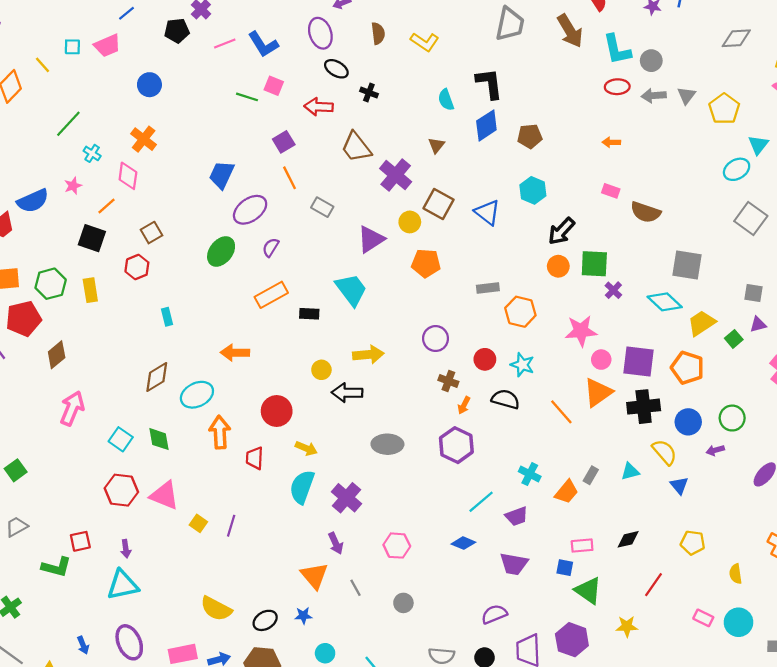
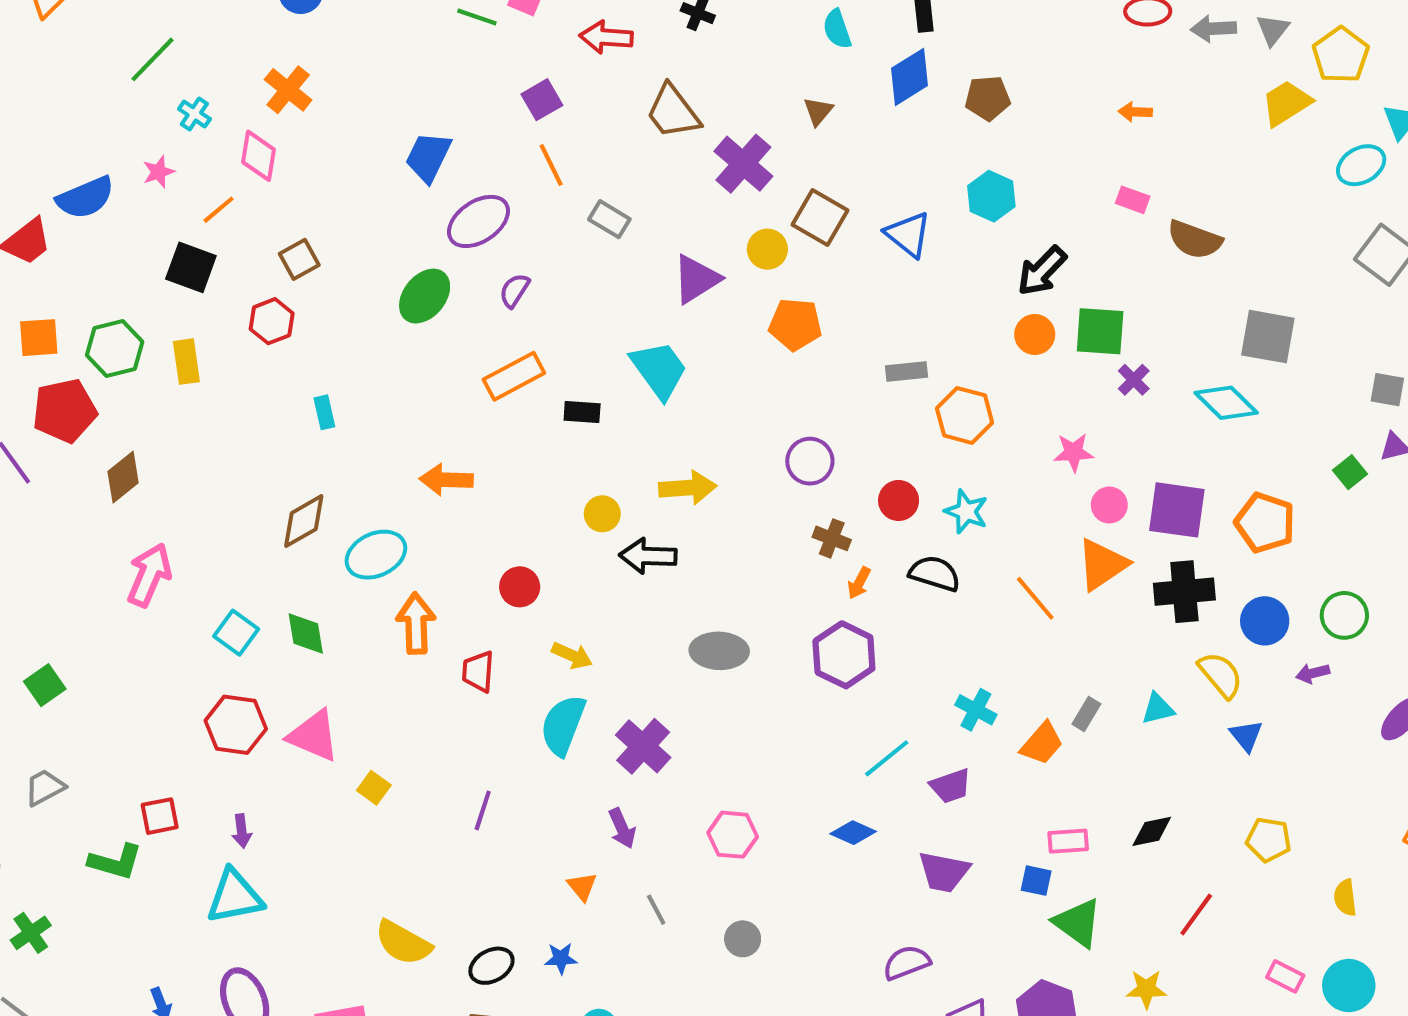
yellow trapezoid: (702, 323) -> (1286, 103), moved
pink star: (581, 331) -> (1074, 452), size x0.7
red circle: (277, 411) -> (520, 587), size x0.7
purple line: (231, 526) -> (483, 810), moved
orange triangle: (314, 576) -> (582, 886), size x0.6

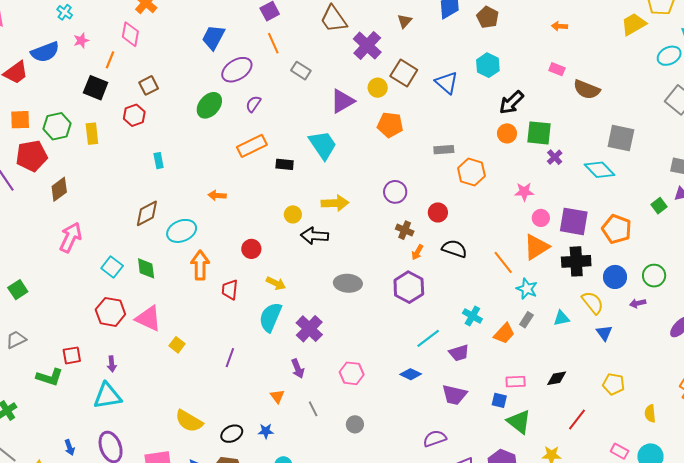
brown pentagon: (988, 98) -> (488, 17), turned 30
cyan cross: (194, 114) -> (65, 12), moved
orange line: (219, 210) -> (110, 60), turned -30
orange arrow: (446, 480) -> (217, 195), size x0.7
cyan star: (966, 512) -> (527, 289), moved

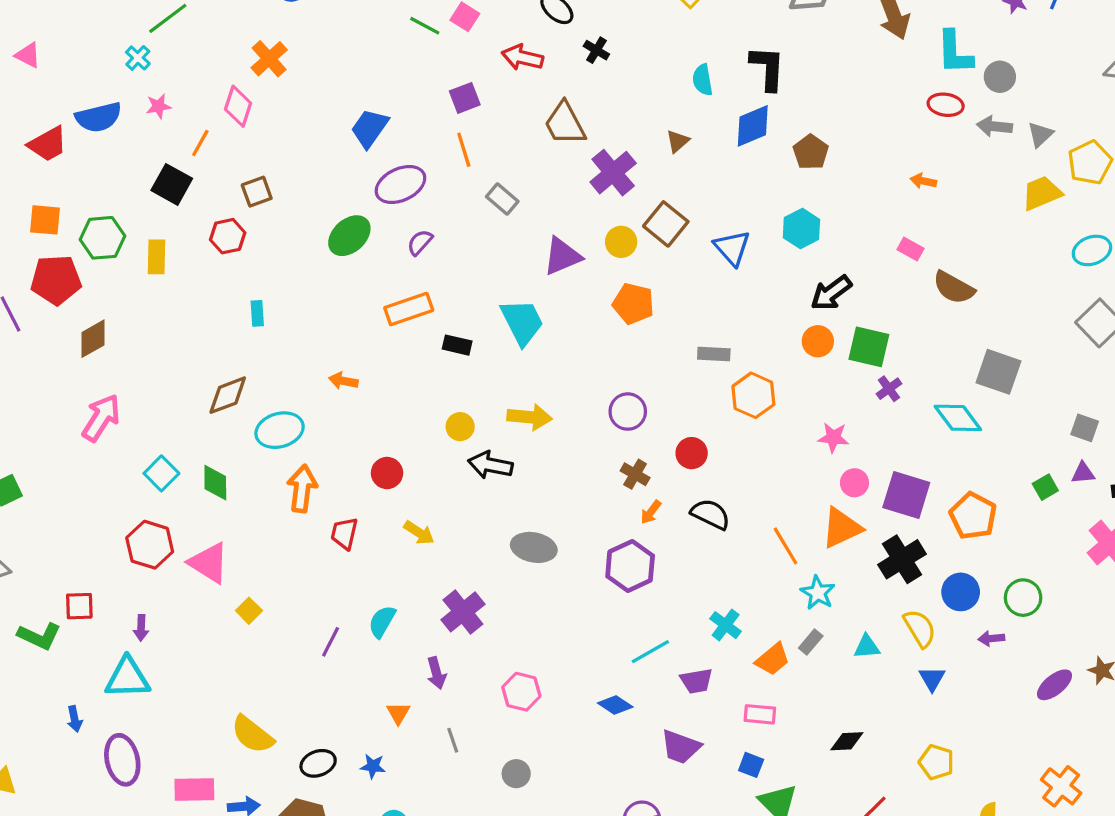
black cross: (576, 261) -> (902, 559), turned -36
cyan semicircle: (270, 317) -> (382, 622), moved, size x0.7
pink rectangle: (516, 382) -> (760, 714), moved
blue arrow: (70, 447) -> (75, 719), moved

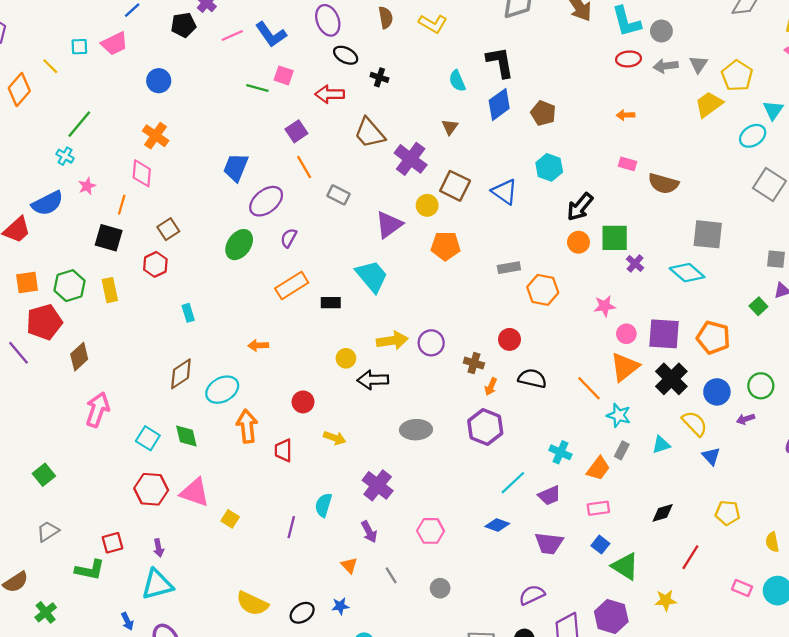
purple circle: (628, 412) -> (431, 343), moved
blue square: (751, 765) -> (600, 545), turned 30

